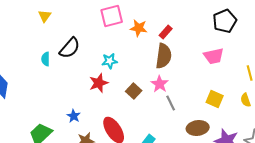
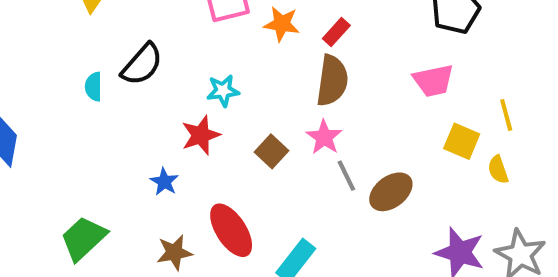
yellow square: (215, 99) -> (462, 141), moved
blue star: (74, 116) -> (164, 182), moved
brown ellipse: (198, 128) -> (391, 192), moved, turned -30

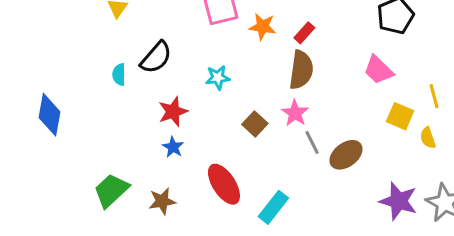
pink trapezoid: (433, 81) -> (378, 70), turned 56
red star: (201, 135) -> (173, 112), moved
brown star: (174, 253) -> (162, 201), moved

